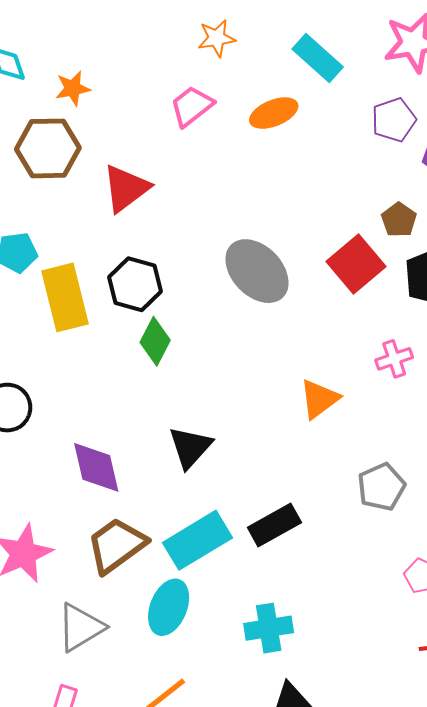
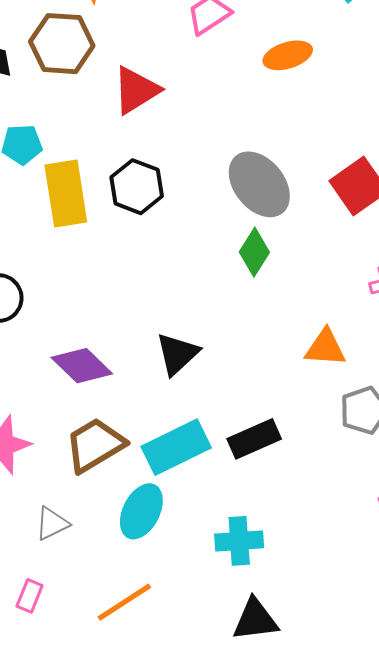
orange ellipse: (274, 113) -> (288, 55), moved
green diamond: (155, 341) -> (254, 252), moved
orange triangle: (319, 399) -> (325, 348), moved, turned 36
purple diamond: (96, 467) -> (82, 366), turned -38
gray triangle: (81, 627) -> (52, 524), size x0.7

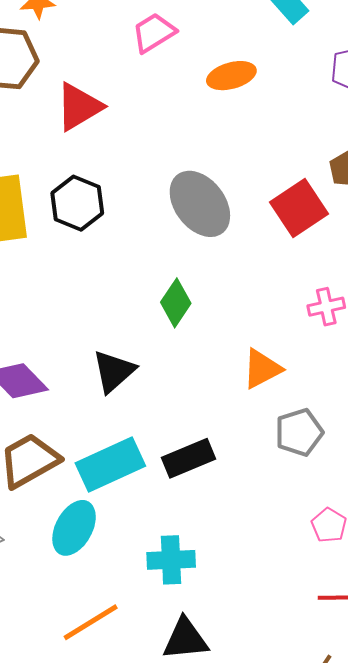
green diamond: (254, 252) -> (176, 303), moved
orange triangle: (325, 348) -> (262, 369), turned -33
orange line: (124, 602) -> (91, 622), moved

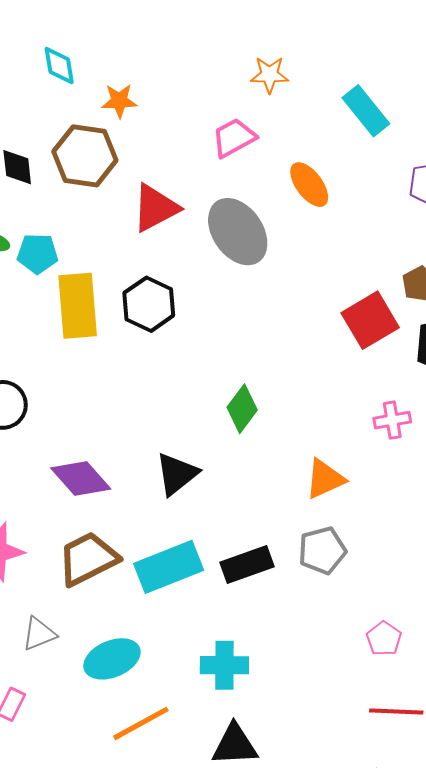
orange ellipse: (231, 76) -> (309, 185), turned 66
gray ellipse: (200, 204) -> (238, 232), moved
gray pentagon: (299, 432) -> (322, 550), moved
cyan ellipse: (74, 528) -> (112, 659), moved, turned 36

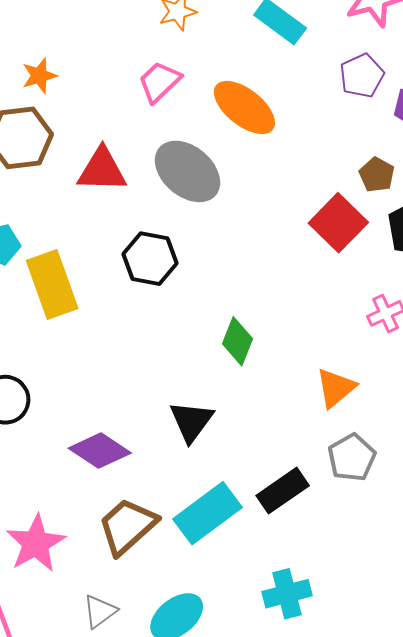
orange ellipse: (309, 185) -> (244, 107), size x1.4
red triangle: (155, 208) -> (102, 170), turned 44
black hexagon: (149, 304) -> (150, 259), moved

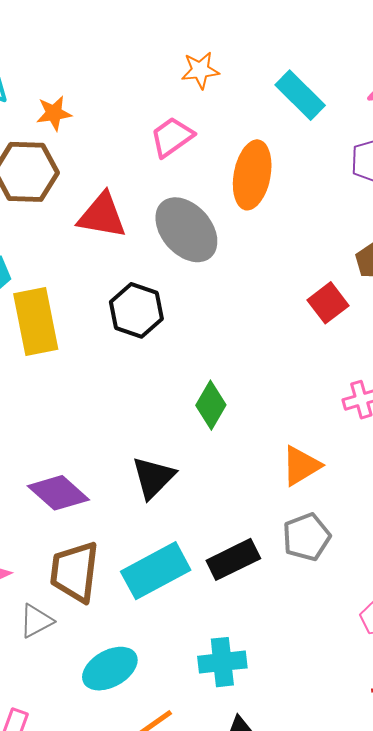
orange ellipse: (244, 107) -> (252, 175), turned 54
red square: (338, 223) -> (328, 303), size x0.7
brown trapezoid: (127, 526) -> (75, 572), turned -50
gray triangle: (100, 611) -> (36, 621), moved

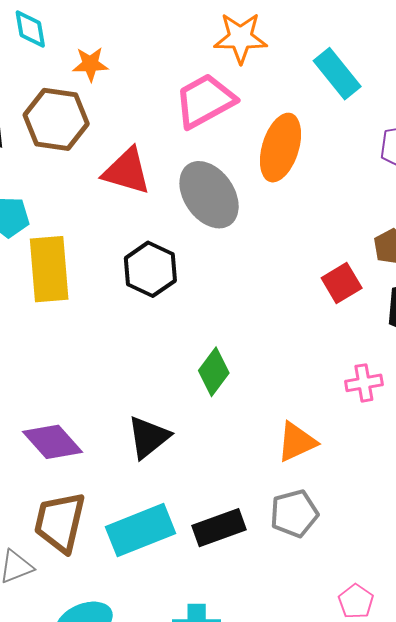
orange star: (200, 70) -> (241, 38), size x1.4
pink trapezoid: (172, 137) -> (205, 101), size x1.4

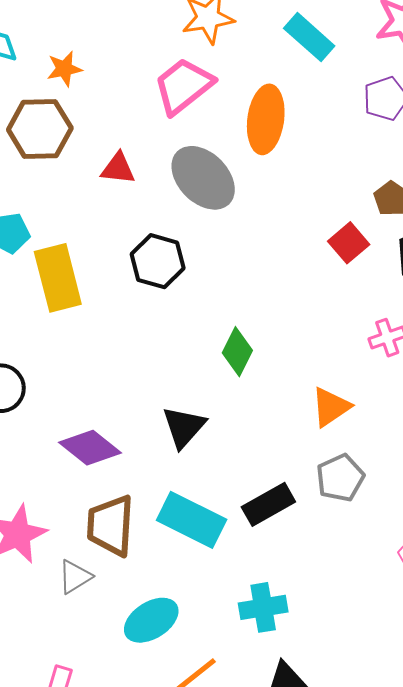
red triangle: (127, 171) -> (118, 168), size x0.7
cyan rectangle: (141, 530) -> (192, 520), turned 58

